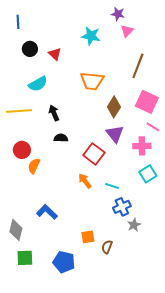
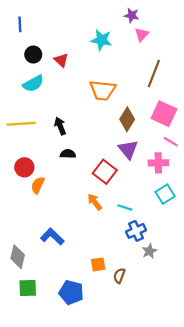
cyan semicircle: (38, 84) -> (33, 84), moved

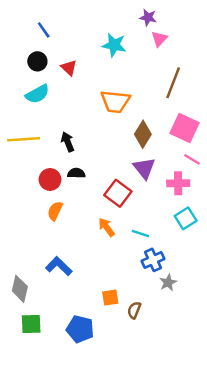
blue line: (20, 24) -> (44, 30), moved, turned -32
red circle: (24, 167) -> (50, 179), moved
orange semicircle: (38, 185) -> (55, 211), moved

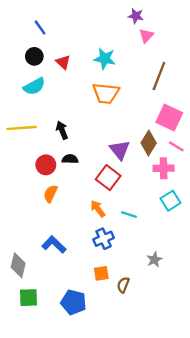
cyan star: (114, 45) -> (105, 59), moved
brown diamond: (143, 134) -> (149, 143), moved
purple triangle: (144, 168) -> (120, 150), moved
blue cross: (153, 260) -> (104, 239), moved

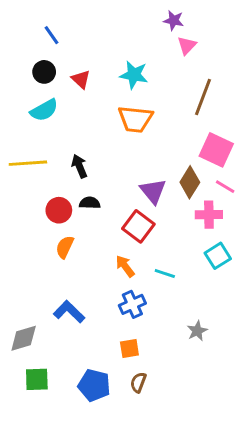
gray diamond: (18, 265) -> (24, 338), turned 60
brown semicircle: (123, 285) -> (138, 382), moved

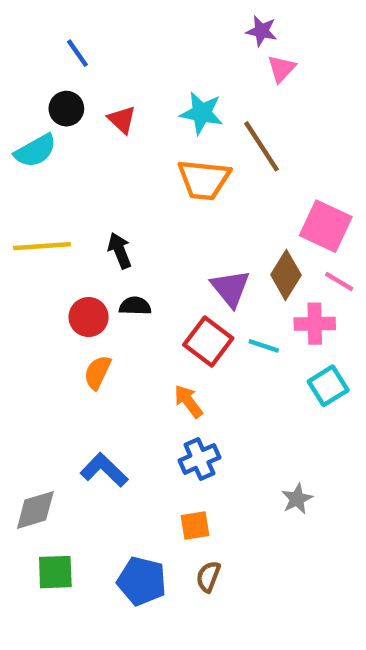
brown line: (203, 97) -> (262, 146), moved, turned -54
cyan semicircle: (44, 110) -> (35, 151), moved
cyan line: (165, 273) -> (264, 346), moved

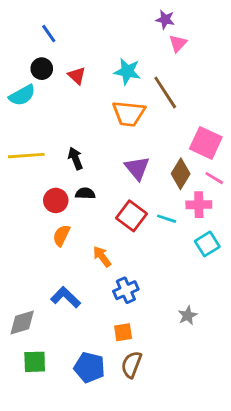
purple triangle: (230, 288) -> (137, 168), moved
orange arrow: (188, 401) -> (102, 257), moved
brown semicircle: (208, 576) -> (132, 365), size x1.4

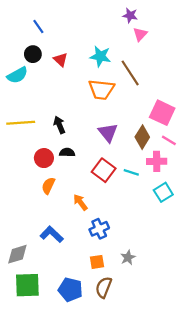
gray star: (188, 315) -> (128, 258), moved
green square: (35, 362) -> (27, 285), size x1.4

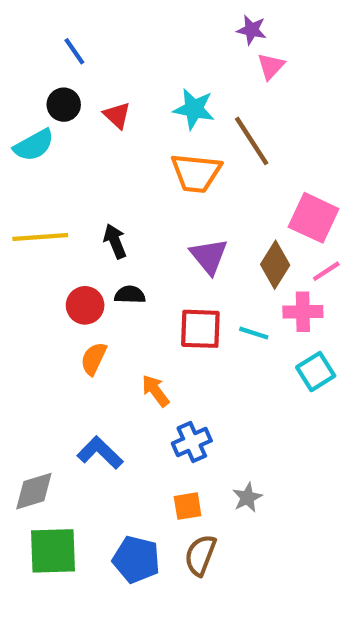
pink line: (169, 140) -> (326, 271), turned -64
red square: (104, 170) -> (200, 329), turned -35

